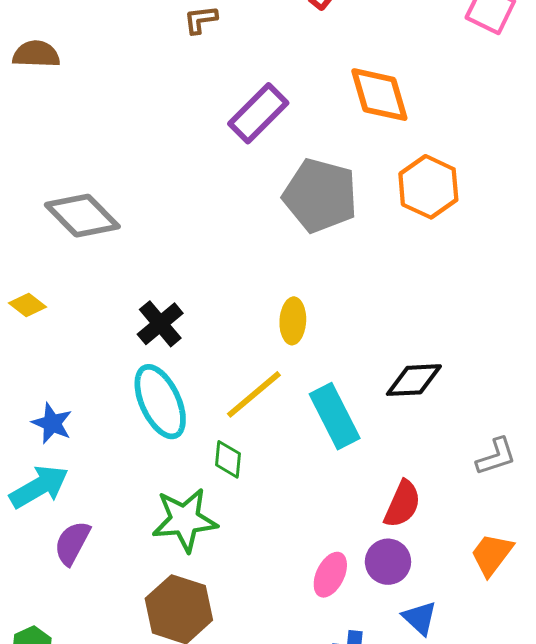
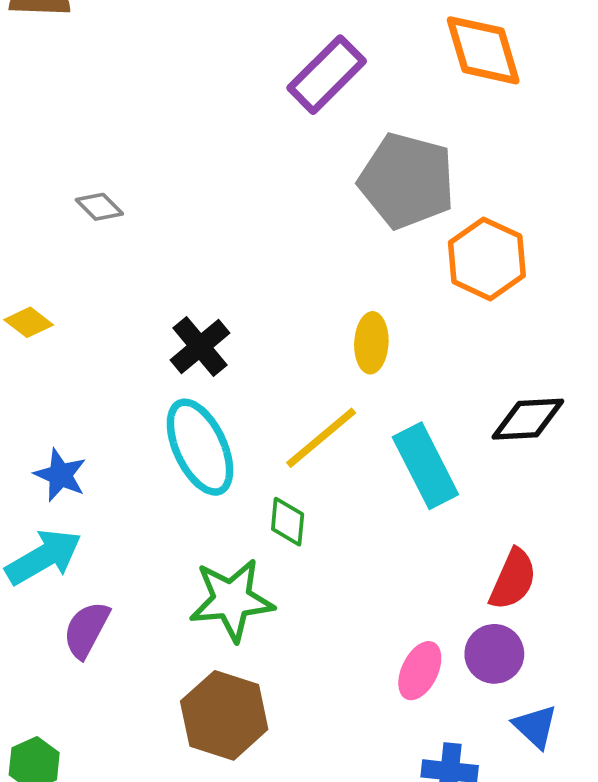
orange hexagon: (428, 187) -> (487, 259), moved
gray diamond: (82, 216) -> (99, 207), size x0.5

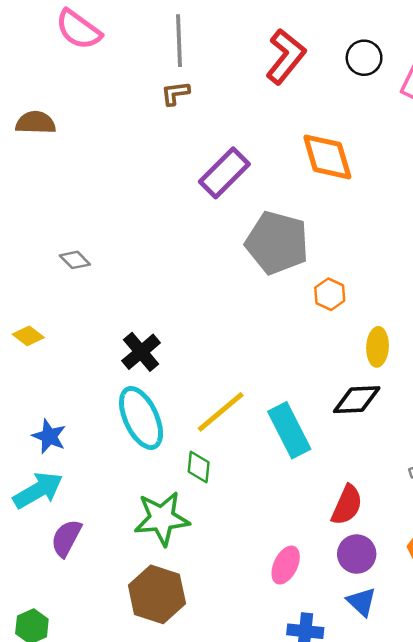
orange hexagon: (487, 259) -> (330, 294), size x0.6
yellow ellipse: (371, 343) -> (378, 347), moved
purple circle: (494, 654) -> (357, 554), moved

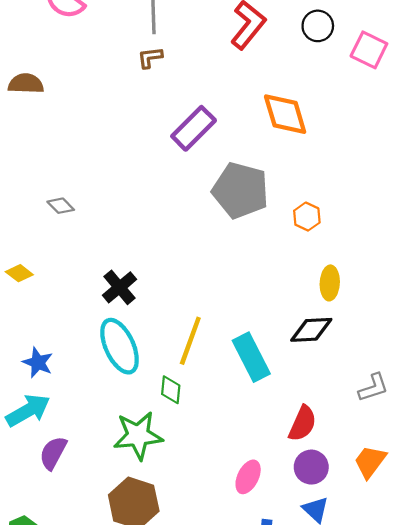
orange hexagon: (330, 294) -> (307, 217), moved
yellow line: (221, 412) -> (190, 341), turned -30

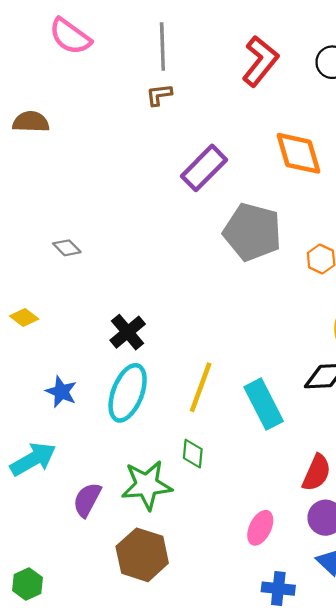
cyan ellipse: (120, 346) -> (128, 393), turned 46
blue star: (38, 363) -> (61, 392), moved
green diamond: (171, 390) -> (193, 454), moved
purple semicircle: (53, 453) -> (87, 500), moved

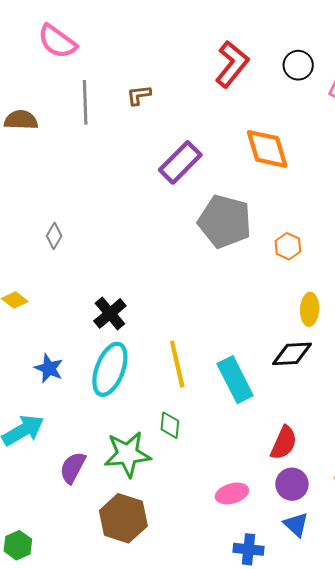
gray line: (162, 46) -> (85, 102), moved
gray diamond: (67, 248) -> (54, 236), turned 75
yellow line: (201, 387) -> (177, 364), turned -33
pink ellipse: (260, 528) -> (232, 493), turned 48

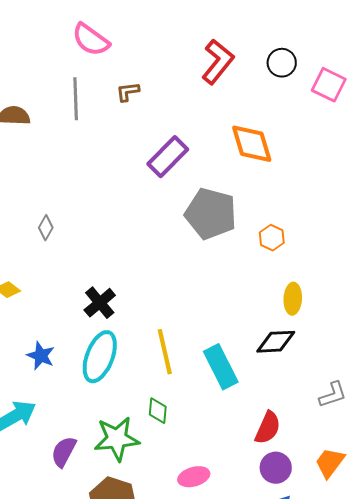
pink semicircle: (57, 41) -> (91, 40), moved
pink ellipse: (232, 493) -> (194, 477), moved

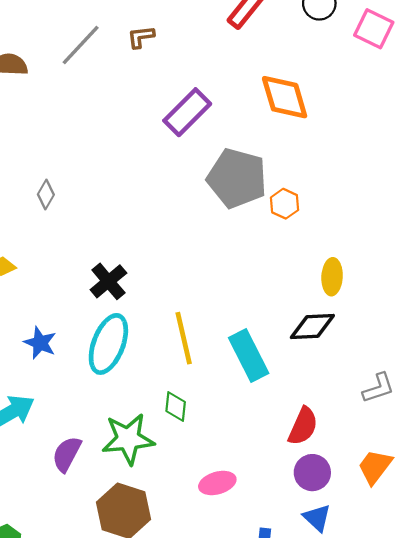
gray line: (76, 99) -> (81, 45), turned 45
orange hexagon: (272, 238) -> (285, 204), moved

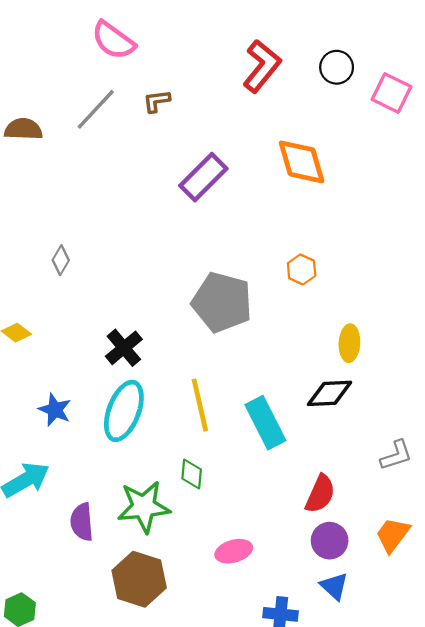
gray pentagon: (237, 178) -> (222, 302), moved
purple semicircle: (67, 454) -> (82, 522), turned -33

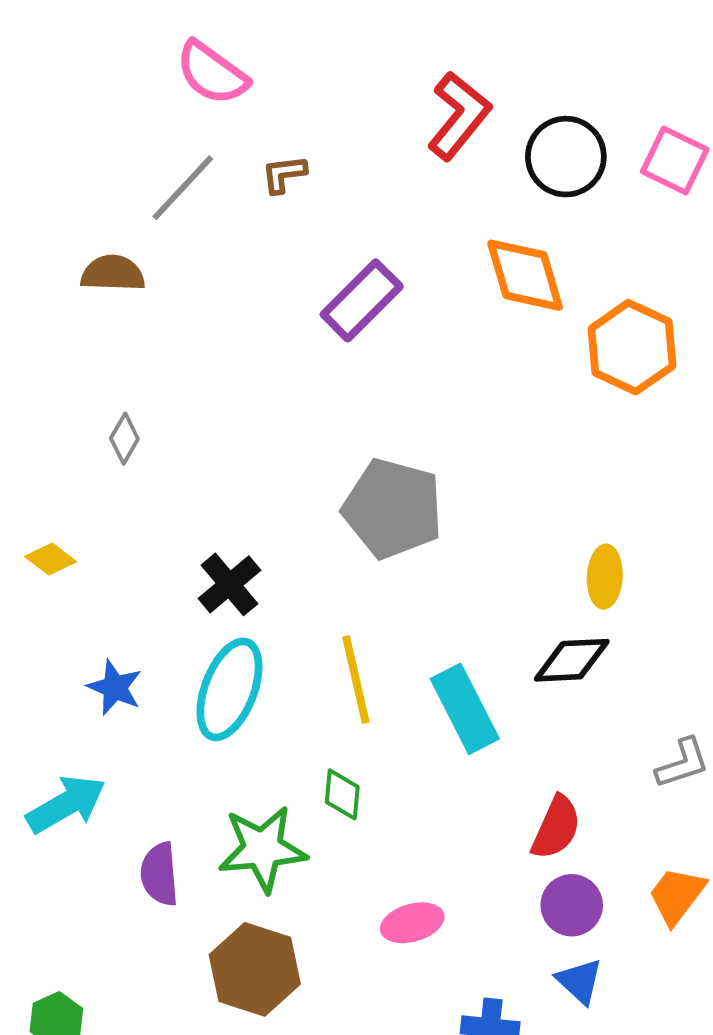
black circle: (337, 67) -> (566, 157), moved, size x1.4
brown semicircle: (23, 129) -> (113, 273), moved
orange hexagon: (302, 269) -> (632, 347), moved, size x1.8

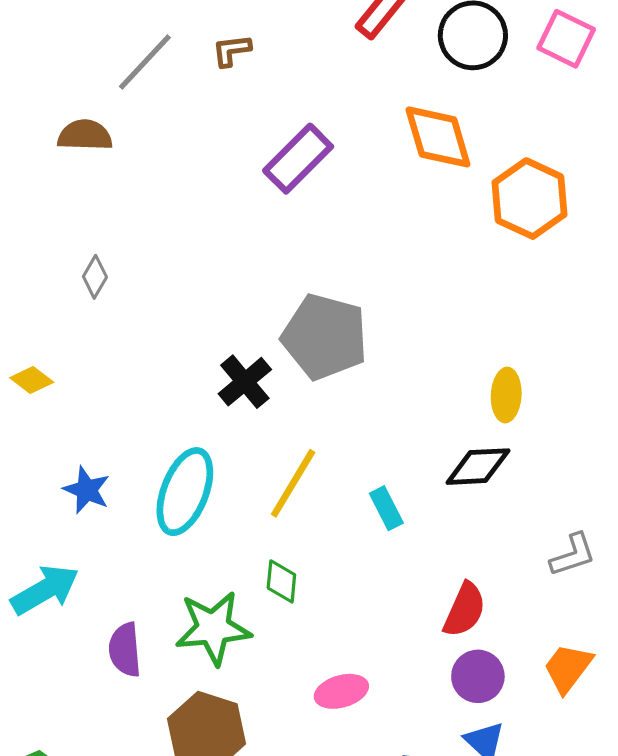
black cross: (229, 584) -> (245, 382), moved
yellow line: (356, 680) -> (293, 483), turned 44
cyan rectangle: (465, 709) -> (386, 508), size x0.6

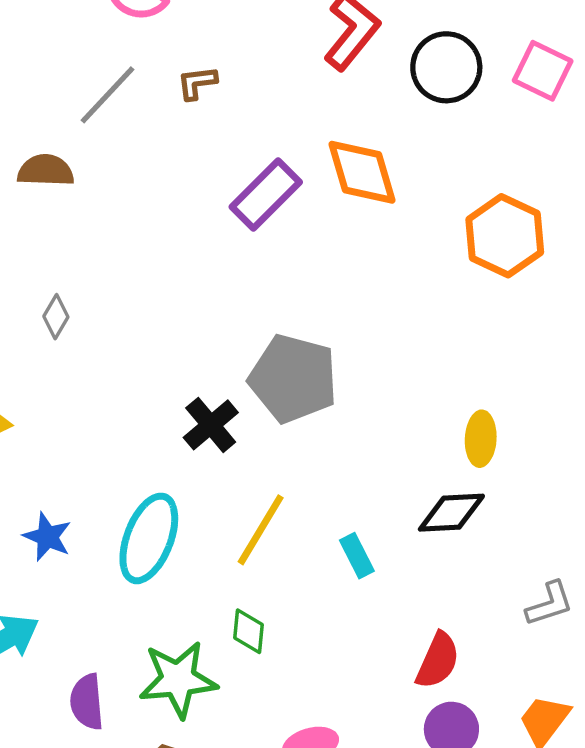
orange diamond: (438, 137) -> (362, 172), moved

